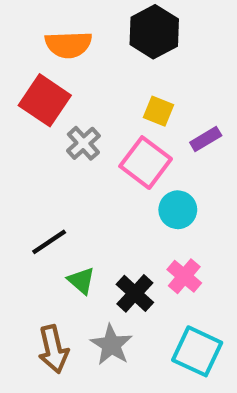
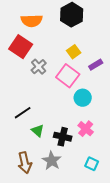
yellow square: (158, 111) -> (74, 52), turned 32
black cross: (135, 293) -> (63, 137), turned -30
cyan square: (197, 351) -> (92, 164), size x0.6

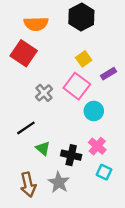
gray cross: (39, 67) -> (44, 93), moved
cyan square: (92, 164) -> (104, 172), moved

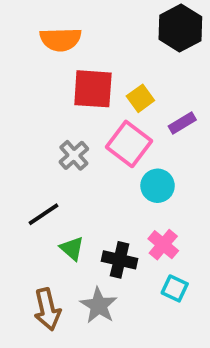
black hexagon: (81, 17) -> (180, 28), moved
red square: (24, 53) -> (93, 89), moved, turned -30

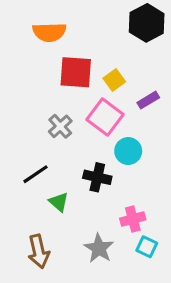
pink cross: (163, 245) -> (133, 219), moved, turned 35
black cross: (120, 260) -> (97, 177), moved
cyan square: (175, 288) -> (147, 247), moved
gray star: (99, 305) -> (99, 248), moved

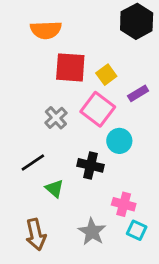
pink cross: (133, 219) -> (124, 204), turned 30

